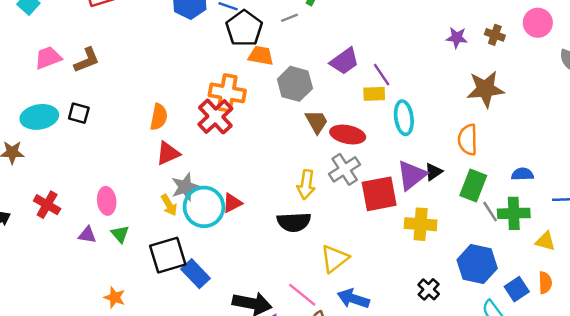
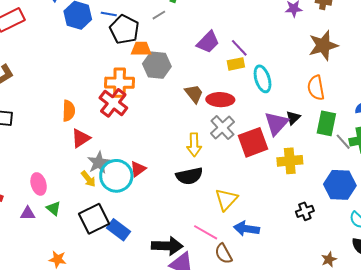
gray hexagon: (295, 84) -> (157, 65), moved
black cross: (429, 289) -> (305, 211), turned 36

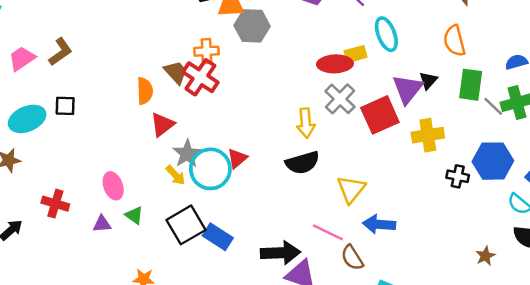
yellow rectangle: (236, 64) -> (355, 54), moved
orange cross: (120, 83) -> (207, 51), size x0.7
brown trapezoid: (194, 94) -> (176, 72), moved
black cross: (305, 211) -> (458, 176), moved, turned 36

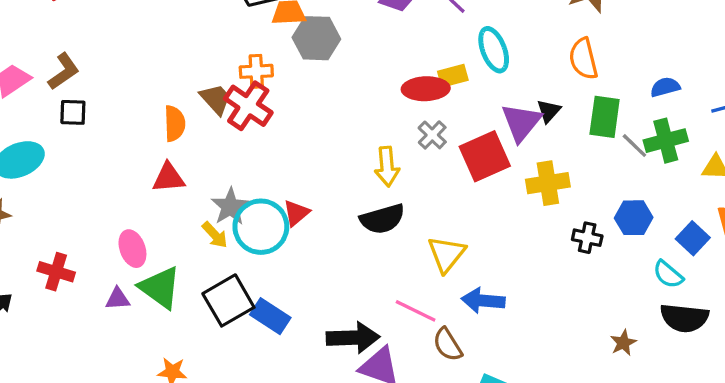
gray cross: (340, 99) -> (432, 135), size x0.7
black square: (65, 106) -> (73, 112), moved
red triangle: (162, 125) -> (169, 178), moved, turned 32
blue hexagon: (493, 161) -> (634, 218), size x0.7
green triangle: (134, 215) -> (160, 288), size x1.8

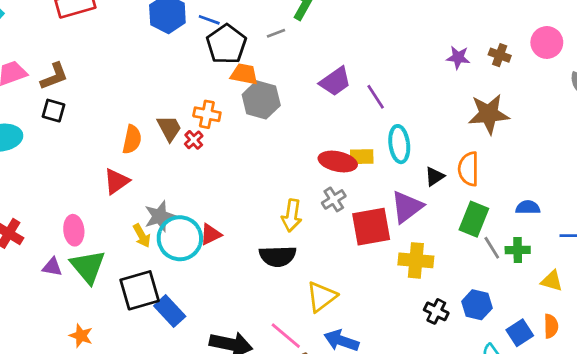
red cross: (248, 106) -> (194, 140), size x0.5
black triangle: (549, 111) -> (435, 176), moved
green cross: (666, 141) -> (518, 250), size x0.7
red triangle: (169, 178) -> (116, 181), turned -44

